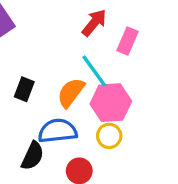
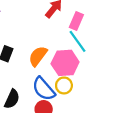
cyan line: (94, 71) -> (78, 41), moved
blue semicircle: (58, 131) -> (44, 89), moved, turned -125

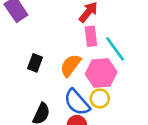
pink rectangle: (76, 21) -> (91, 36), moved, turned -30

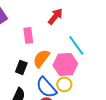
pink rectangle: (91, 36) -> (28, 35), moved
black rectangle: (35, 63) -> (21, 67), moved

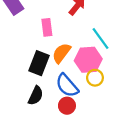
black rectangle: (21, 67) -> (39, 63), size x1.5
yellow circle: (64, 84) -> (95, 78), moved

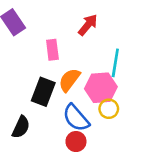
cyan line: (101, 39) -> (115, 63), turned 45
black semicircle: (36, 96) -> (21, 127), moved

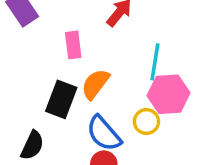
pink hexagon: (101, 88) -> (169, 94), moved

